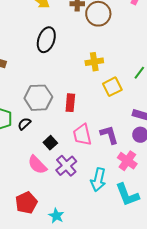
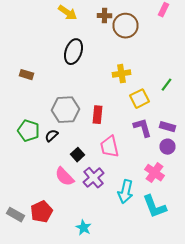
purple L-shape: (109, 135) -> (142, 128), moved
red pentagon: (26, 203) -> (42, 212), moved

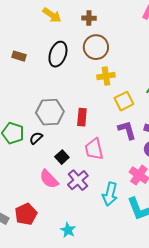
brown circle: (126, 26) -> (96, 47), moved
brown rectangle: (26, 75) -> (19, 56), moved

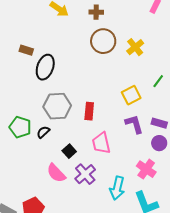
black ellipse: (58, 54) -> (45, 67), moved
yellow cross: (106, 76) -> (135, 47), moved, turned -30

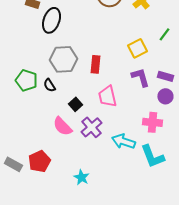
black semicircle: (43, 132) -> (49, 85), turned -80
pink cross: (146, 169) -> (152, 122), turned -30
cyan arrow: (117, 188) -> (123, 141), turned 95

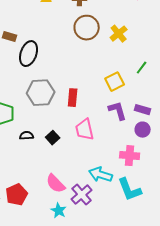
black semicircle: (49, 85) -> (27, 136), moved, turned 120
pink semicircle: (62, 126) -> (56, 184), moved
purple cross: (91, 127) -> (82, 195), moved

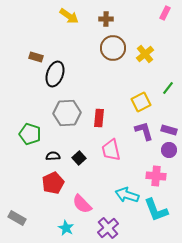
red pentagon: (17, 195) -> (53, 183), moved
purple cross: (82, 195) -> (108, 228), moved
cyan star: (59, 211) -> (66, 228), moved

